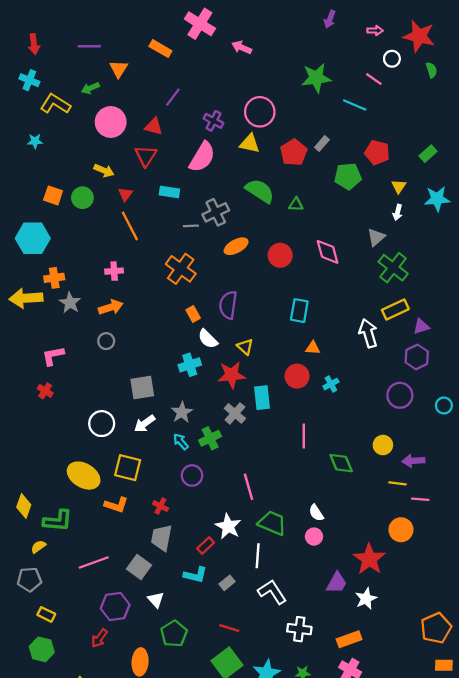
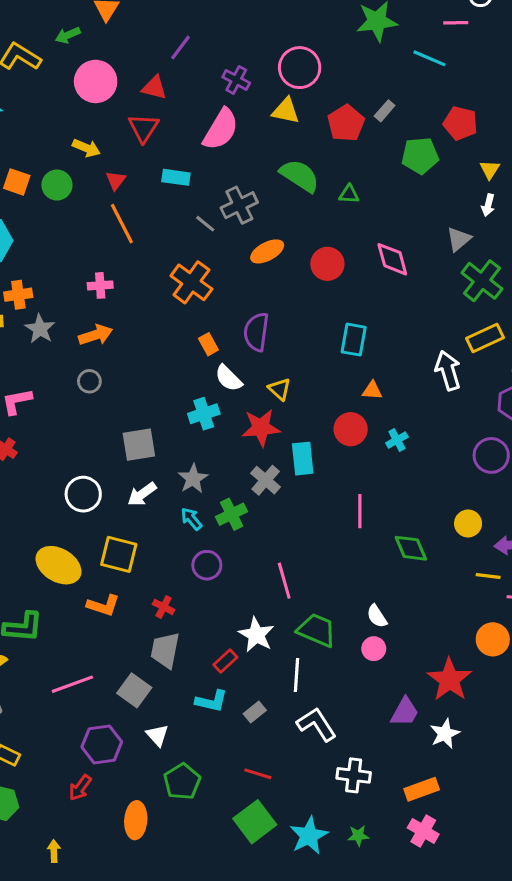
pink line: (374, 79) -> (456, 23), turned -36
gray line: (191, 226) -> (205, 224), turned 42

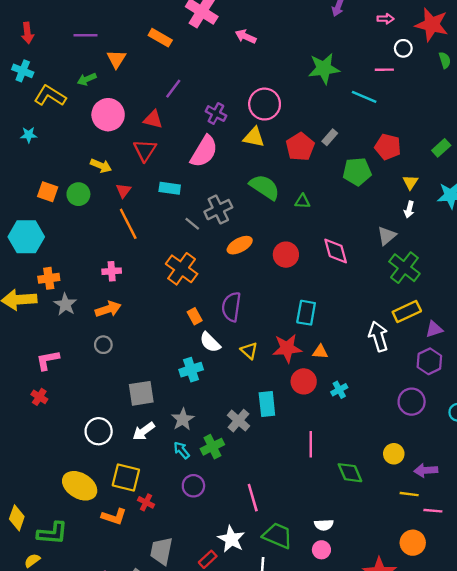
red star: (261, 428) -> (287, 348), moved
red cross: (164, 607) -> (146, 502), moved
white semicircle: (377, 616) -> (324, 525), turned -60

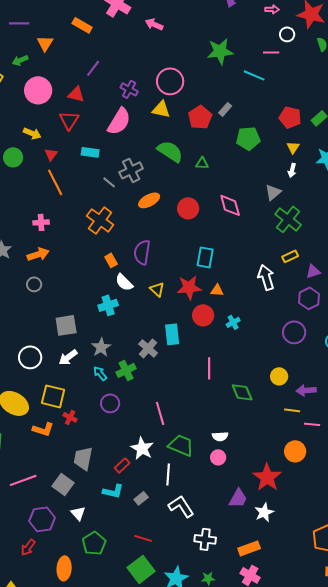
red pentagon: (388, 147) -> (290, 117), moved
yellow rectangle: (407, 311) -> (290, 256), size x0.7

